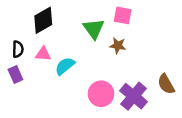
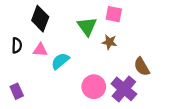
black diamond: (43, 20) -> (40, 19), turned -40
purple rectangle: (15, 74) -> (17, 91), moved
brown semicircle: (166, 84) -> (142, 67), moved

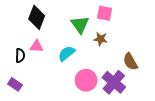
black semicircle: (17, 45) -> (20, 55), moved
cyan semicircle: (60, 61) -> (66, 53), moved
purple rectangle: (17, 91) -> (15, 84), turned -32

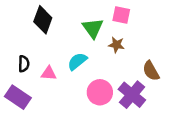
pink triangle: (37, 46) -> (49, 73), moved
purple rectangle: (15, 84) -> (18, 97), size x1.5

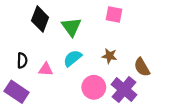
green triangle: (93, 28) -> (71, 27), moved
brown star: (116, 45) -> (109, 56), moved

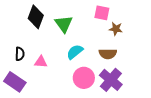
brown star: (109, 56) -> (116, 29), moved
cyan semicircle: (73, 58) -> (75, 52), moved
brown semicircle: (142, 67) -> (108, 54), moved, turned -60

